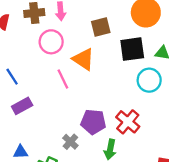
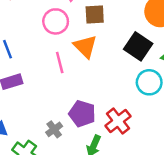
brown square: (101, 27) -> (95, 15), moved
black square: (132, 49) -> (138, 46), turned 30

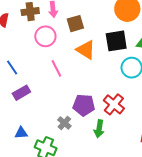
orange triangle: (85, 46) -> (86, 50), moved
black square: (138, 46) -> (116, 41), turned -30

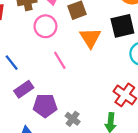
orange triangle: (86, 50) -> (90, 38), turned 30
purple pentagon: (84, 105) -> (45, 106), moved

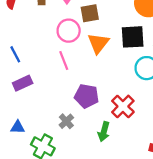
pink circle: (45, 26) -> (69, 31), moved
purple pentagon: (45, 106) -> (87, 96), moved

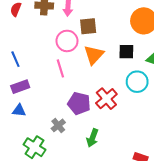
black square: (133, 37) -> (126, 52), size x0.7
red cross: (123, 106) -> (106, 99), moved
blue triangle: (18, 127) -> (19, 110), moved

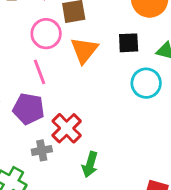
red cross: (106, 99) -> (67, 128), moved
purple pentagon: (79, 103) -> (29, 109), moved
gray cross: (58, 125) -> (42, 150), turned 32

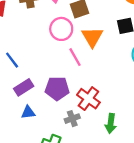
pink line: (39, 72) -> (75, 57), moved

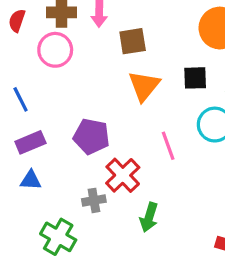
pink circle: (61, 29) -> (55, 50), moved
pink line: (75, 57) -> (168, 146), moved
purple pentagon: (57, 88) -> (91, 136), moved

